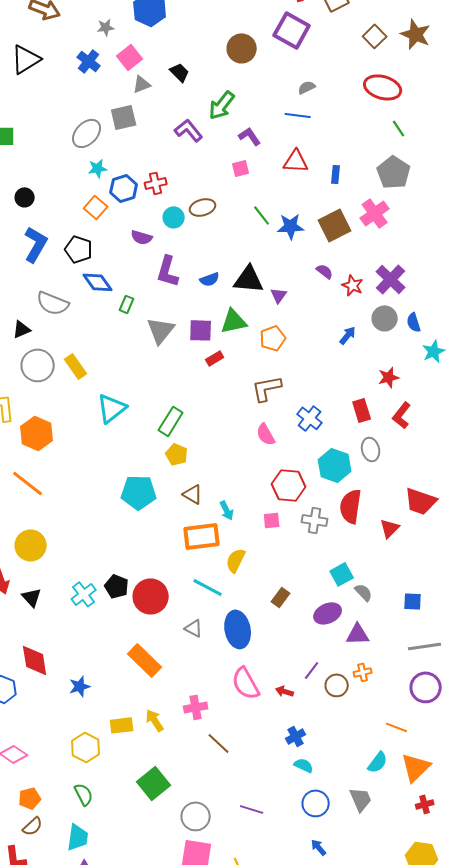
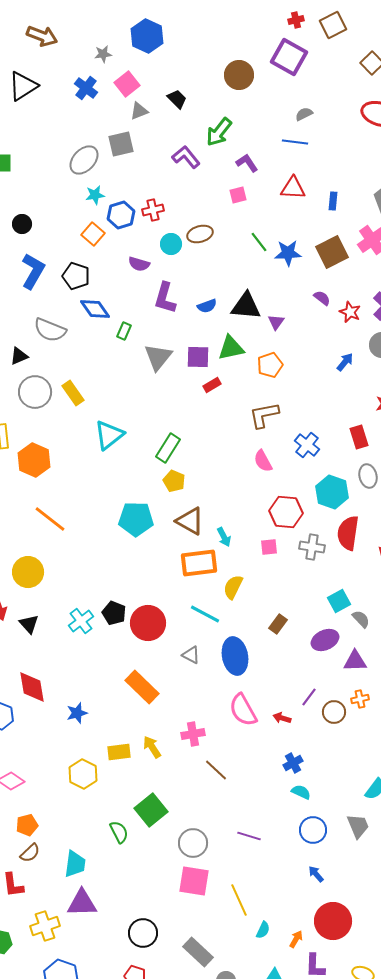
orange line: (28, 483) -> (50, 519), moved
brown triangle: (193, 494) -> (190, 521), size x1.4
green semicircle: (84, 794) -> (119, 832), moved

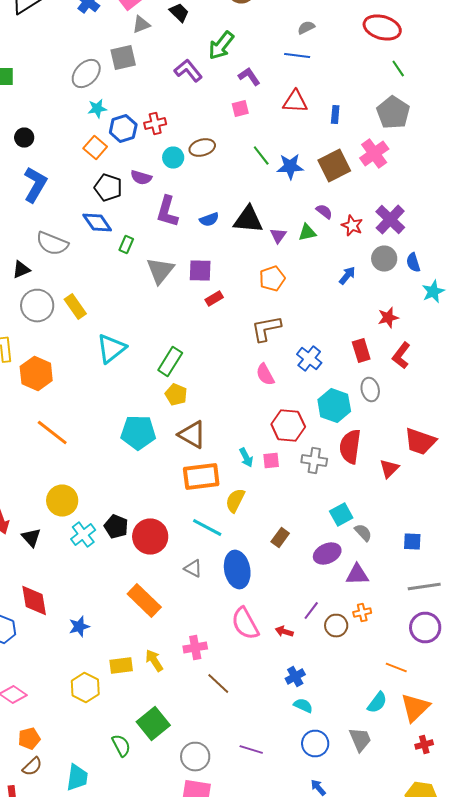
black pentagon: (76, 276) -> (108, 188), moved
green triangle: (231, 348) -> (307, 232), moved, size x0.7
cyan arrow: (224, 537) -> (246, 458), moved
yellow circle: (28, 572) -> (62, 500), moved

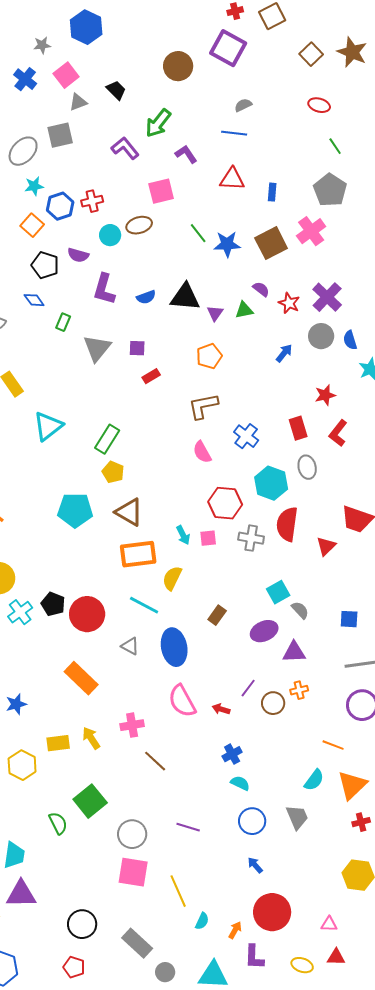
red ellipse: (382, 28) -> (319, 105), size x0.6
pink square: (240, 108) -> (161, 191), moved, size x1.5
blue diamond: (97, 222) -> (34, 300), size x0.7
purple square: (200, 270) -> (137, 348), size x0.7

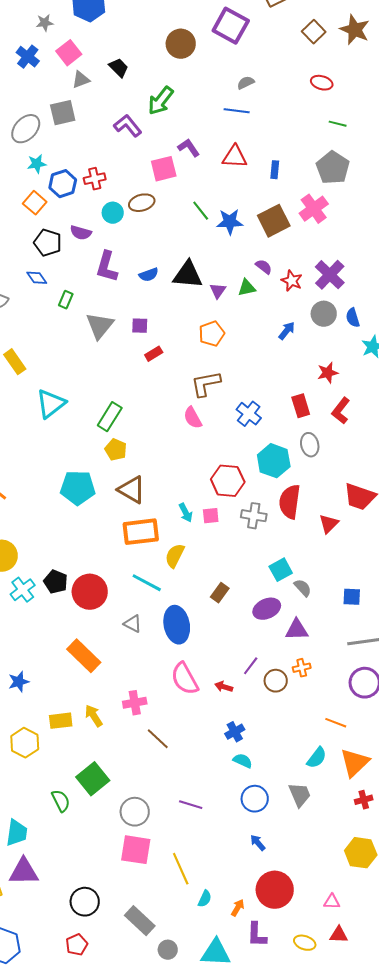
green line: (335, 146) -> (338, 124), turned -42
purple L-shape: (186, 154) -> (189, 148), moved
pink semicircle: (202, 452) -> (193, 418), moved
red pentagon: (74, 967) -> (77, 945), turned 30

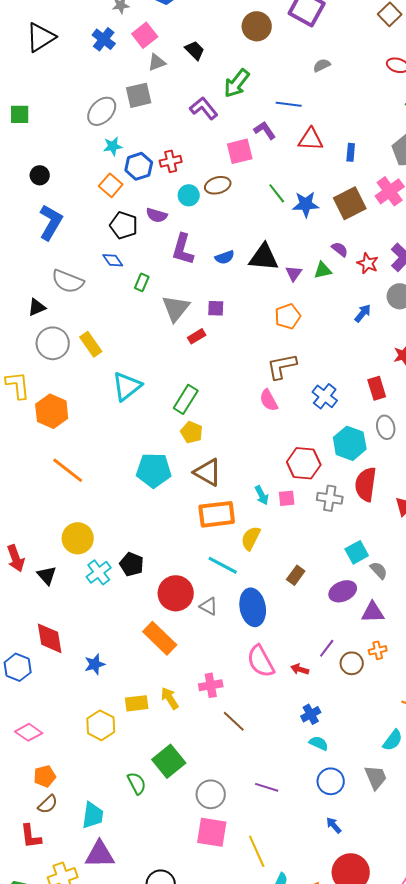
blue line: (237, 111) -> (289, 104), moved
red rectangle: (154, 354) -> (197, 336), moved
red circle: (90, 592) -> (176, 593), moved

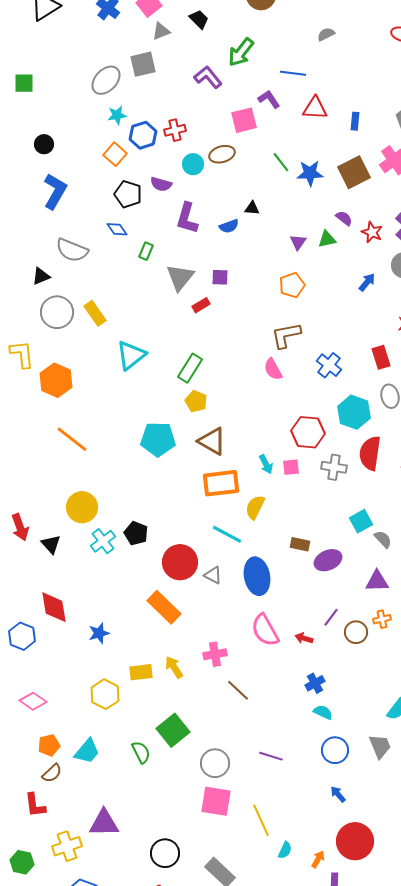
black triangle: (264, 257) -> (252, 208), moved, size x0.5
brown rectangle: (296, 575) -> (300, 544), turned 66
purple ellipse: (343, 591) -> (328, 560), moved
cyan trapezoid: (93, 815) -> (87, 751), moved, turned 32

